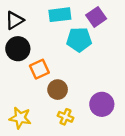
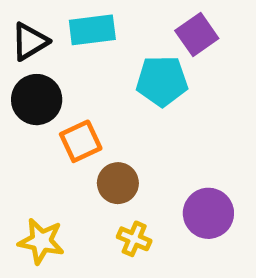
cyan rectangle: (60, 15) -> (92, 30), moved

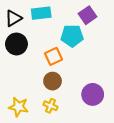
orange square: (81, 141) -> (54, 56), moved
yellow cross: (134, 239) -> (50, 106), moved

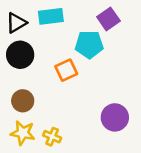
brown circle: (53, 81) -> (23, 101), moved
yellow cross: (50, 106) -> (52, 137), moved

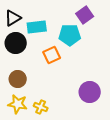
cyan rectangle: (51, 16) -> (37, 27), moved

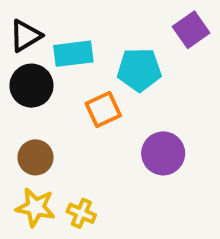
purple square: (85, 15) -> (191, 30), moved
purple circle: (90, 92) -> (163, 153), moved

